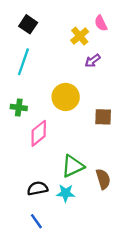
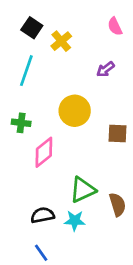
yellow cross: (80, 36) -> (61, 41), moved

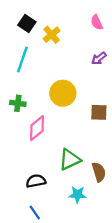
purple arrow: (105, 69) -> (99, 58), moved
cyan star: (75, 221) -> (77, 194), moved

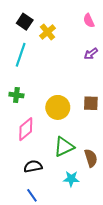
yellow circle: (63, 93) -> (58, 107), moved
pink diamond: (37, 128) -> (26, 129), moved

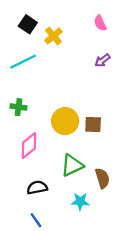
cyan line: (21, 55) -> (23, 62), turned 45
brown square: (91, 103) -> (93, 125), moved

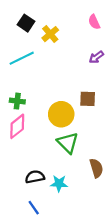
brown square: (93, 125) -> (88, 99), moved
pink diamond: (29, 146) -> (17, 126), moved
green triangle: (72, 165) -> (68, 143), moved, turned -50
cyan star: (80, 202) -> (59, 183), moved

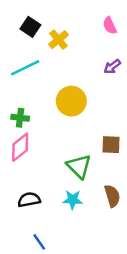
brown square: (88, 99) -> (111, 145), moved
yellow circle: (61, 114) -> (71, 101), moved
black semicircle: (35, 177) -> (29, 200), moved
cyan star: (59, 183) -> (73, 200), moved

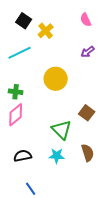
brown square: (111, 145) -> (87, 113), turned 35

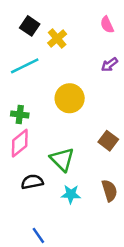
green triangle: (62, 130) -> (62, 159), moved
black semicircle: (23, 156) -> (32, 182), moved

